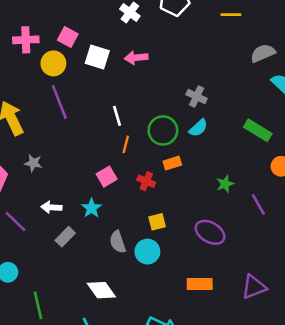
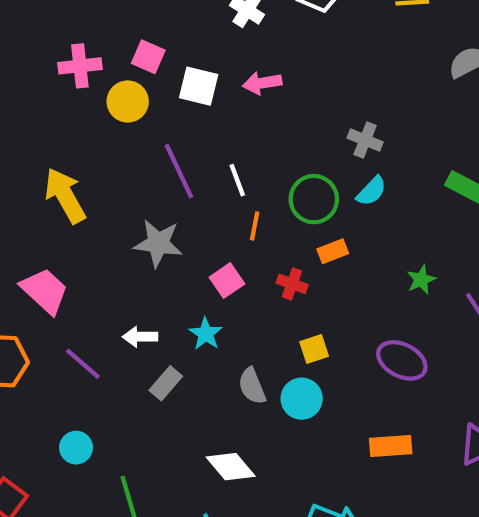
purple line: (59, 102) -> (179, 171), moved
gray star: (33, 163) -> (158, 243), moved, size x1.6

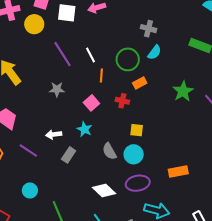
gray star: (158, 243) -> (57, 89), size x0.7
green star: (421, 280) -> (183, 91), size x1.5
yellow square: (314, 349) -> (137, 130), turned 32
purple ellipse: (402, 360) -> (138, 183), moved, turned -30

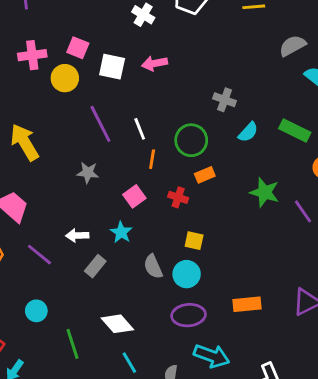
cyan semicircle: (154, 52) -> (248, 132), moved
green star: (183, 91) -> (265, 192), turned -30
white diamond: (104, 191) -> (117, 324), moved

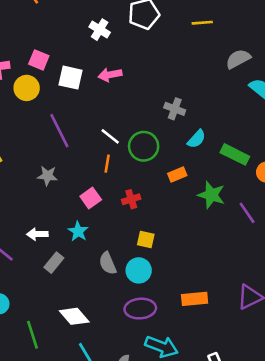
white line: (140, 129) -> (110, 136), moved, turned -30
green rectangle: (295, 130) -> (235, 154), moved
orange rectangle: (205, 175) -> (177, 175), moved
red cross: (178, 197) -> (131, 199), turned -36

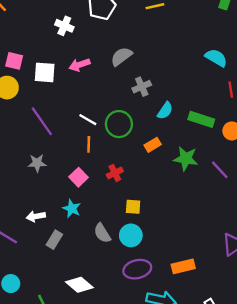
gray semicircle: (238, 59) -> (121, 56), moved
gray cross: (175, 109) -> (142, 87), turned -36
orange rectangle: (195, 299) -> (183, 266), moved

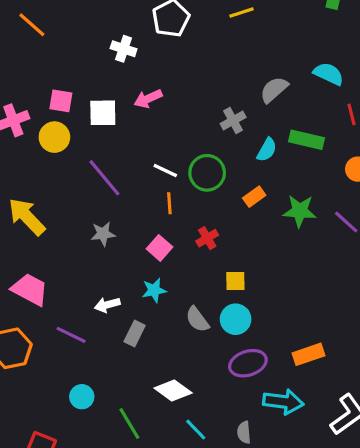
gray semicircle: (121, 56) -> (274, 90), moved
green rectangle: (201, 119) -> (306, 140), moved
cyan star: (72, 209) -> (154, 290), turned -30

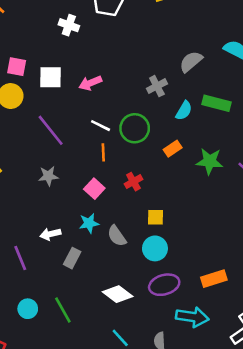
pink arrow: (148, 99) -> (90, 83), moved
gray semicircle: (197, 319) -> (117, 236), moved
purple line: (71, 335) -> (20, 258), turned 40
white diamond: (173, 390) -> (118, 294), moved
green line: (129, 424) -> (63, 310), moved

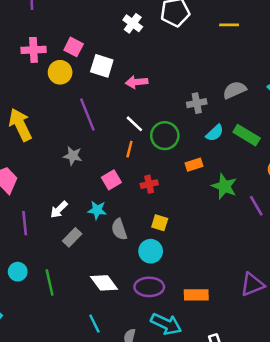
white arrow: (50, 234) -> (59, 210), turned -48

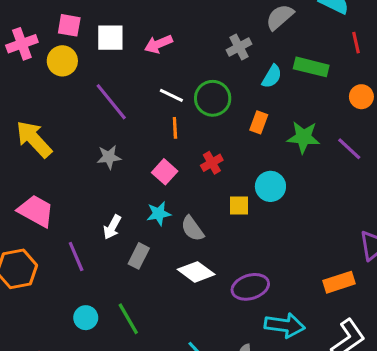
orange rectangle: (194, 165) -> (259, 122), turned -35
cyan circle: (151, 251) -> (270, 186), moved
white diamond: (104, 283) -> (196, 272), moved
orange rectangle: (196, 295) -> (339, 282), moved

